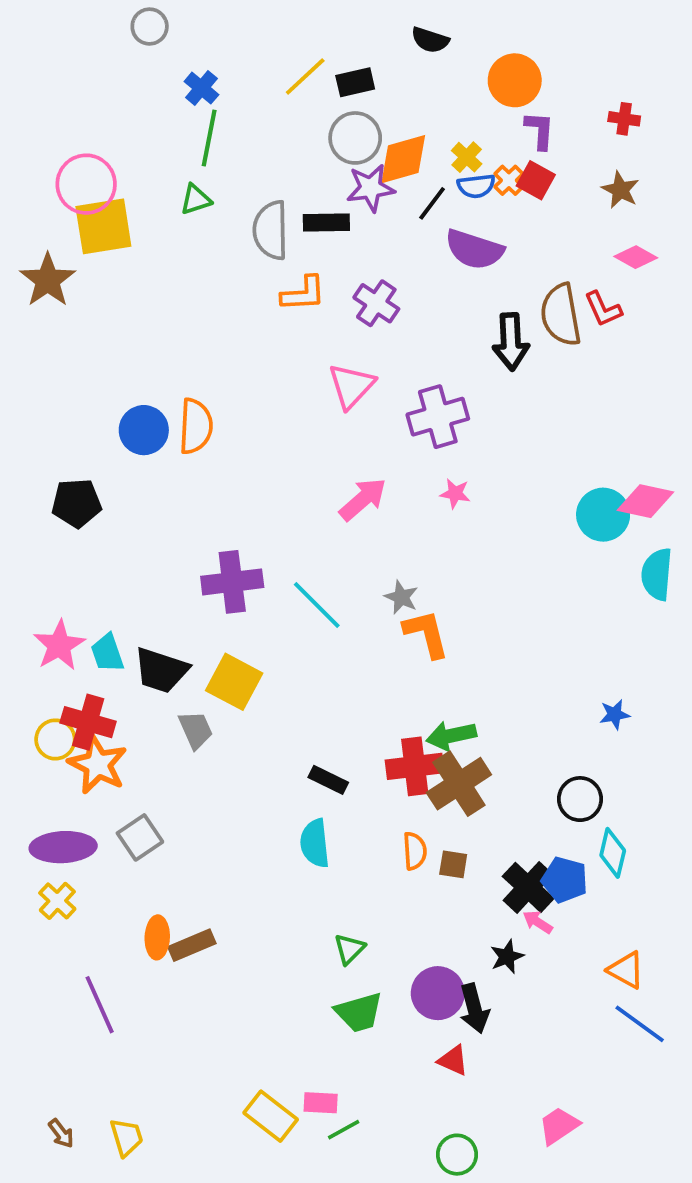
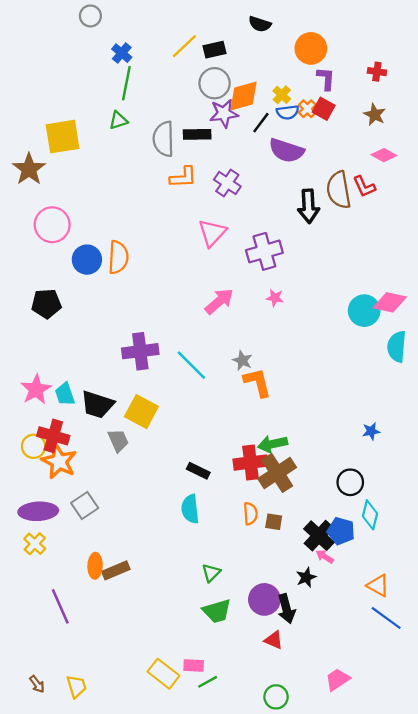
pink circle: (86, 184) -> (52, 225), moved

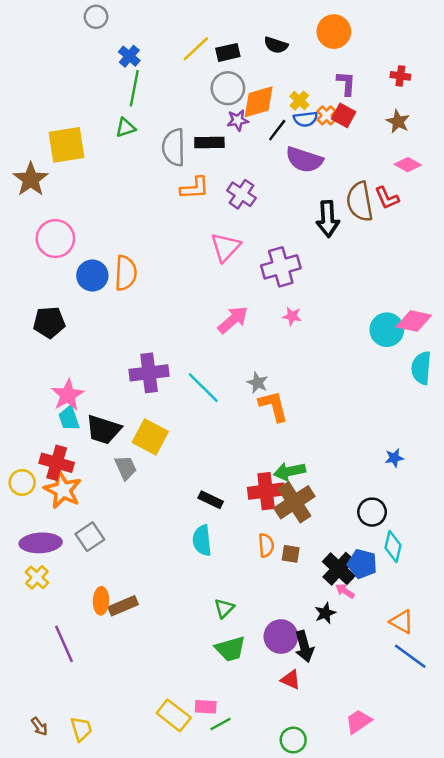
black semicircle: (260, 24) -> (276, 45), moved
orange circle: (311, 48) -> (334, 32), moved
purple star: (224, 113) -> (238, 120), size x0.7
pink star: (36, 389) -> (68, 395), moved
yellow circle: (34, 446) -> (22, 482), moved

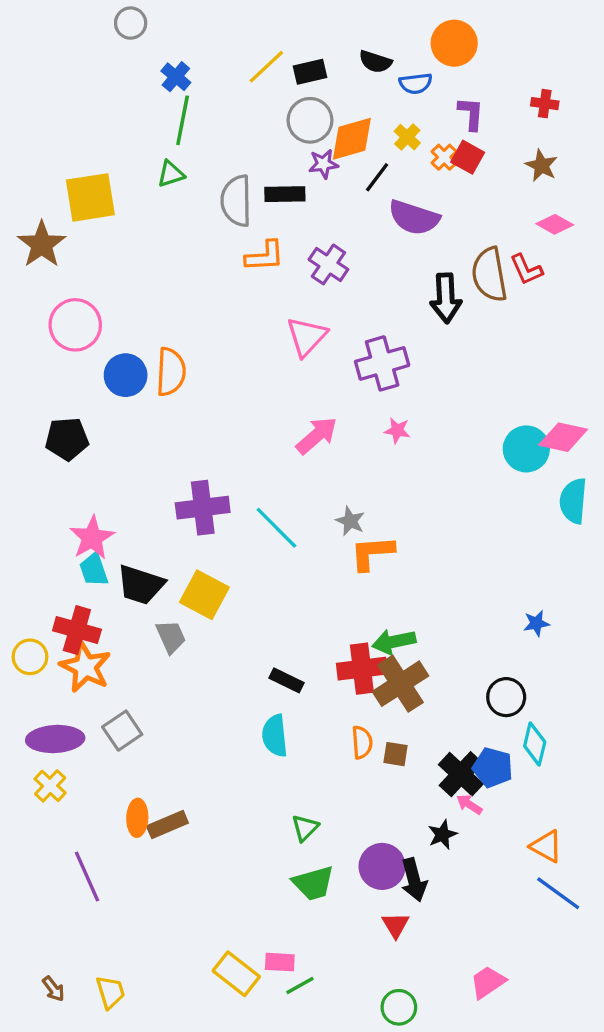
blue semicircle: (305, 119) -> (416, 83), moved
orange L-shape: (273, 406) -> (372, 553), turned -80
red triangle: (291, 680) -> (396, 925), turned 35

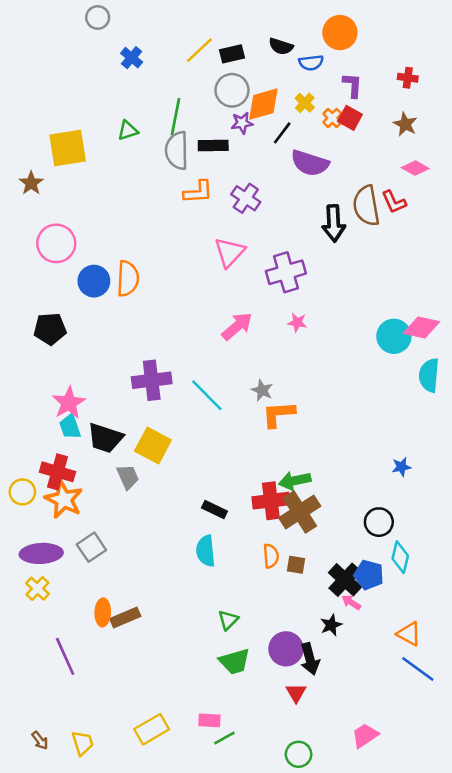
green line: (183, 120) -> (176, 117), moved
brown star: (42, 244) -> (31, 183), size x0.7
yellow rectangle: (236, 974) -> (152, 729), moved, turned -68

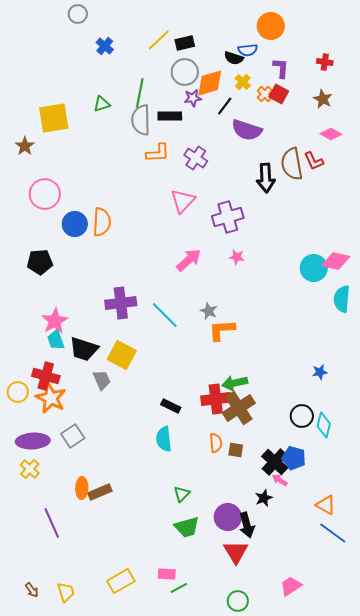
black semicircle: (281, 46) -> (234, 58), moved
cyan diamond: (400, 557) -> (324, 425), moved
red triangle: (296, 693) -> (236, 552), size x1.5

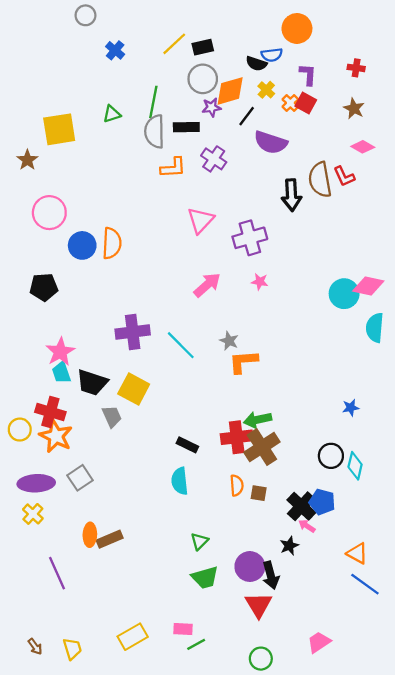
purple cross: (196, 158) -> (214, 159), moved

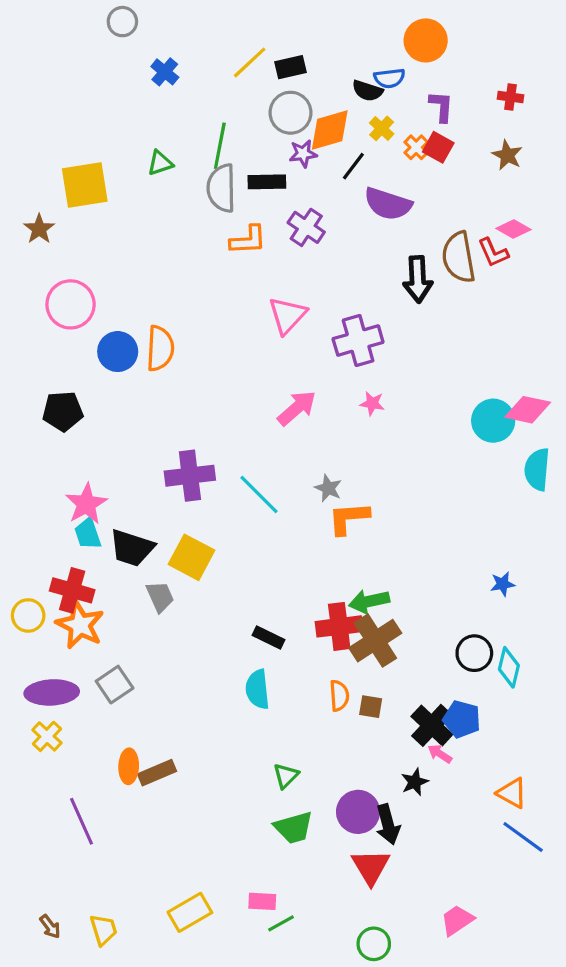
pink diamond: (363, 147) -> (514, 229), moved

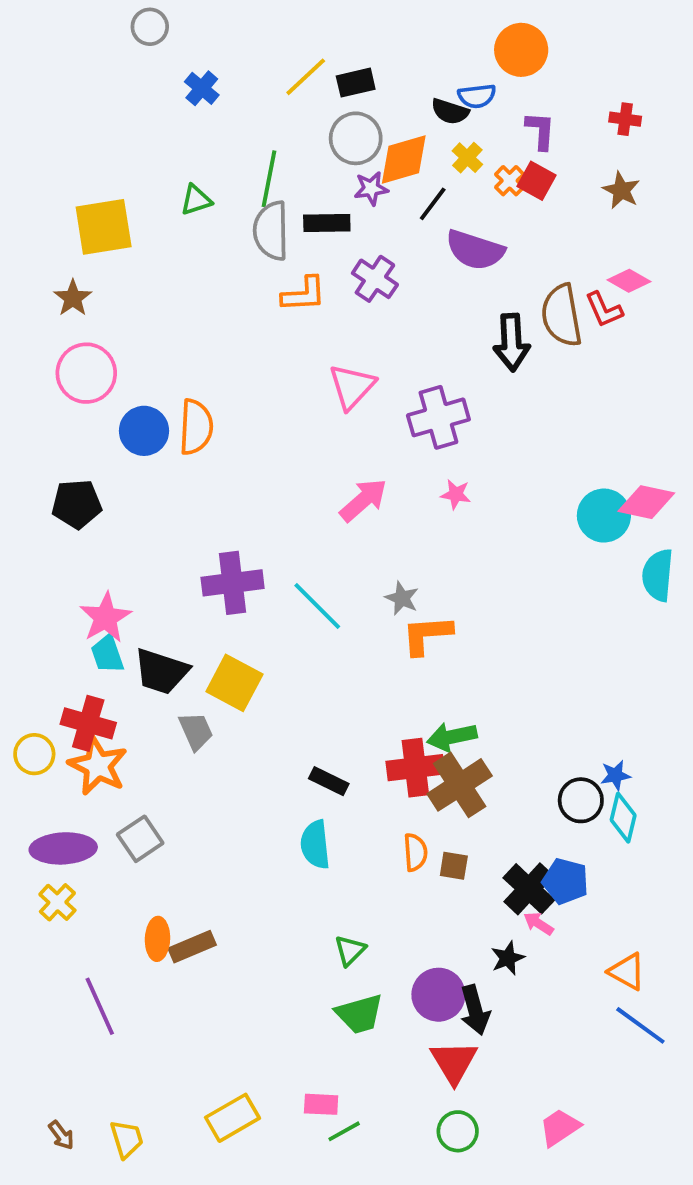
brown star: (39, 229) -> (73, 298), moved
blue star: (503, 584) -> (615, 775), moved
green circle: (374, 944) -> (458, 1131), moved

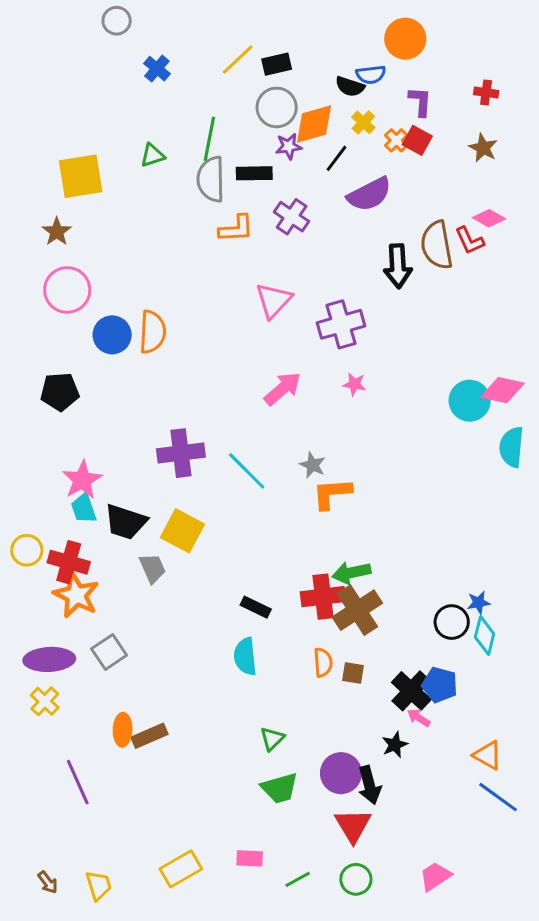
purple semicircle: (475, 250) -> (369, 194), turned -45
yellow circle: (34, 754) -> (27, 550), moved
green line: (344, 1131) -> (298, 879), moved

